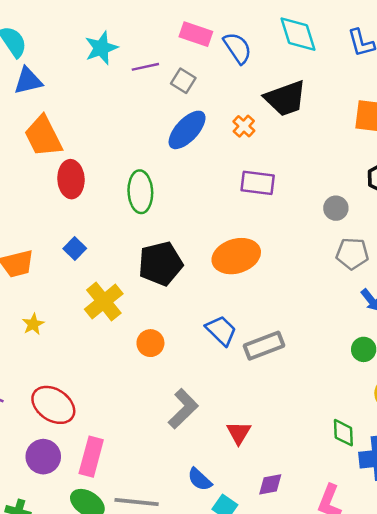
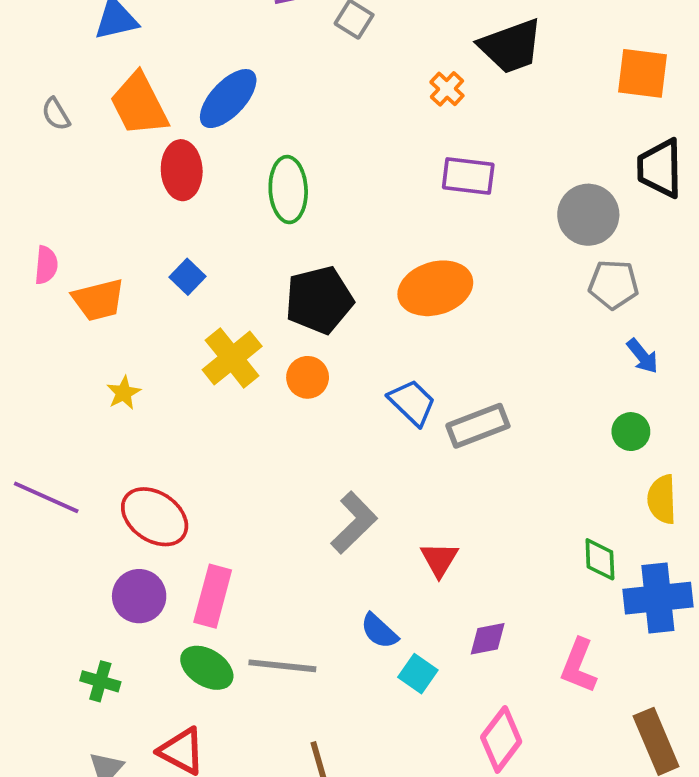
blue ellipse: (187, 130) -> (228, 99), moved
gray circle: (336, 208) -> (588, 215), size x1.6
orange circle: (150, 343) -> (308, 377), moved

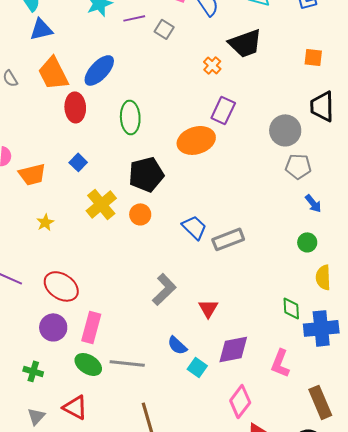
orange square: (643, 73) -> (313, 57), size x0.7
purple rectangle: (468, 176) -> (223, 110), turned -72
orange ellipse: (435, 288) -> (196, 140), moved
purple diamond: (488, 639) -> (233, 349), size x1.6

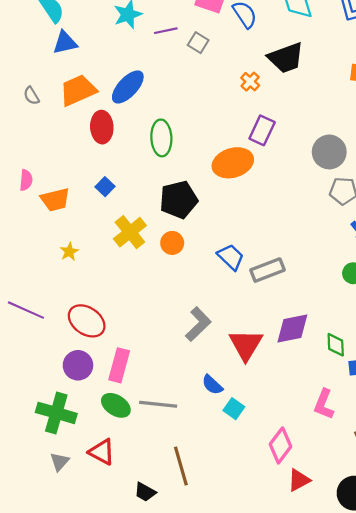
orange trapezoid: (53, 73) -> (78, 90), turned 93
red triangle: (208, 308) -> (246, 345), size x1.6
purple diamond: (233, 349) -> (292, 328), moved
green cross: (33, 371) -> (56, 413), size x1.8

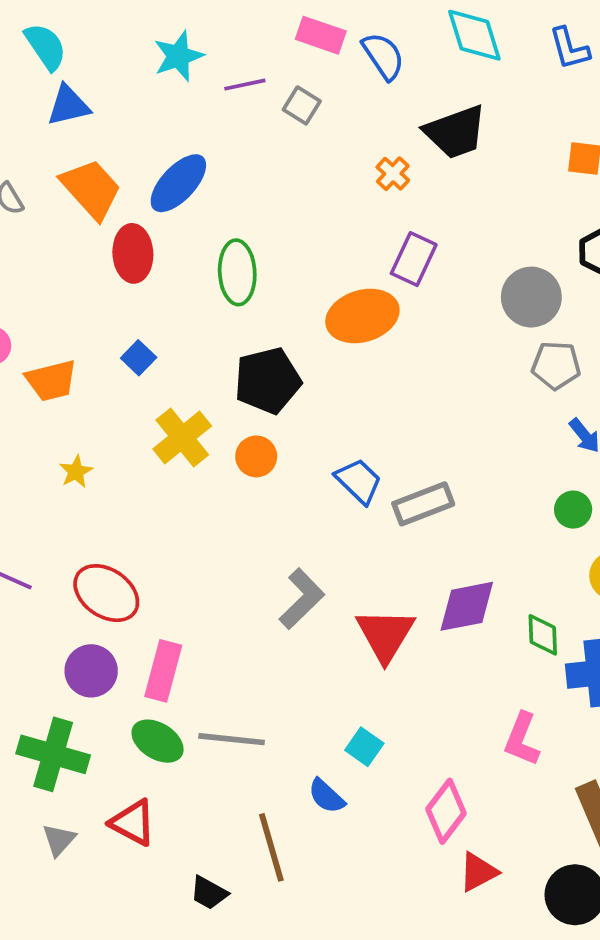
orange trapezoid: (78, 90) -> (91, 189), turned 72
blue semicircle: (212, 385) -> (326, 796), moved

